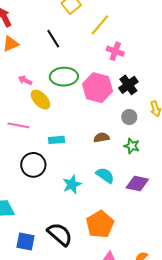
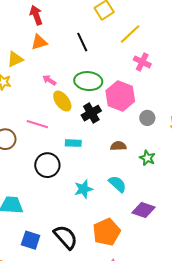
black cross: (128, 85) -> (91, 113), moved
gray circle: (129, 117) -> (147, 118), moved
purple diamond: (137, 184) -> (143, 210), moved

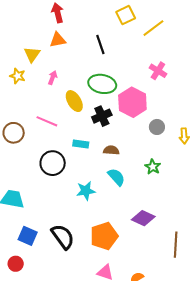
yellow line: (130, 34) -> (153, 28), moved
yellow triangle: (15, 59) -> (32, 54), turned -36
pink arrow: (49, 80) -> (53, 78), moved, turned 72
brown semicircle: (118, 146) -> (111, 150), moved
cyan semicircle: (117, 184) -> (116, 177), moved

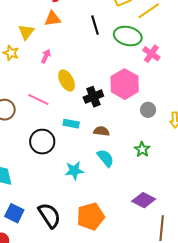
green ellipse: (102, 84) -> (128, 36), moved
purple diamond: (143, 218) -> (144, 200), moved

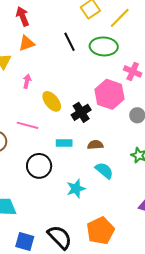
pink cross: (151, 54) -> (133, 71), moved

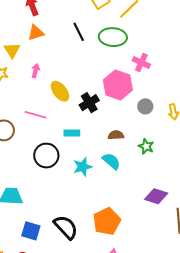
brown semicircle: (95, 145) -> (116, 135), moved
cyan star: (76, 189) -> (83, 167), moved

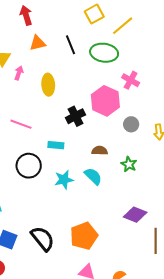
orange triangle: (36, 33) -> (38, 43), moved
pink arrow: (36, 71) -> (19, 73), moved
yellow ellipse: (60, 91) -> (48, 85), moved, turned 30

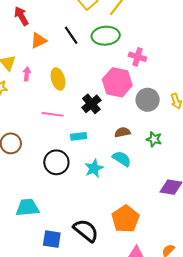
pink line: (21, 124) -> (53, 114), moved
gray circle: (131, 124) -> (148, 100), size x1.5

